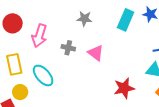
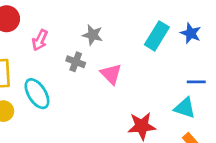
gray star: (84, 19) -> (93, 35), moved
pink arrow: (39, 36) -> (40, 40), size x0.7

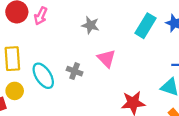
pink arrow: (40, 40) -> (41, 16), moved
gray cross: (76, 62) -> (75, 71), moved

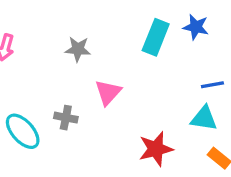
pink triangle: (106, 58) -> (108, 92), turned 36

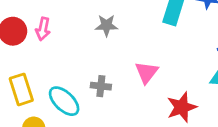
pink triangle: (108, 92) -> (147, 72), moved

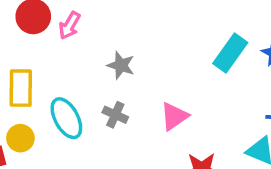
gray star: (106, 25) -> (121, 65), moved

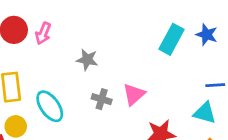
gray cross: (115, 115) -> (102, 99), moved

